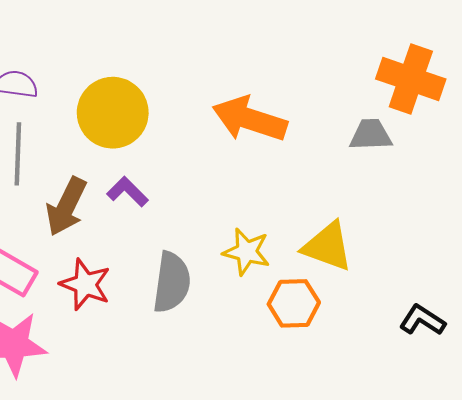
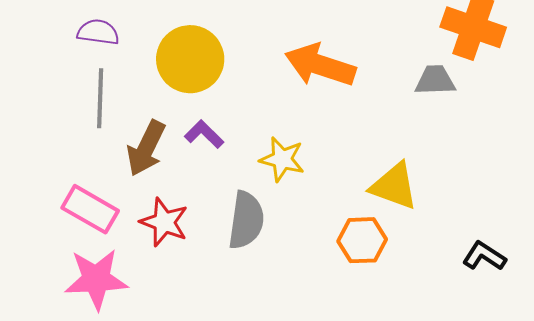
yellow star: (246, 252) -> (282, 159), moved

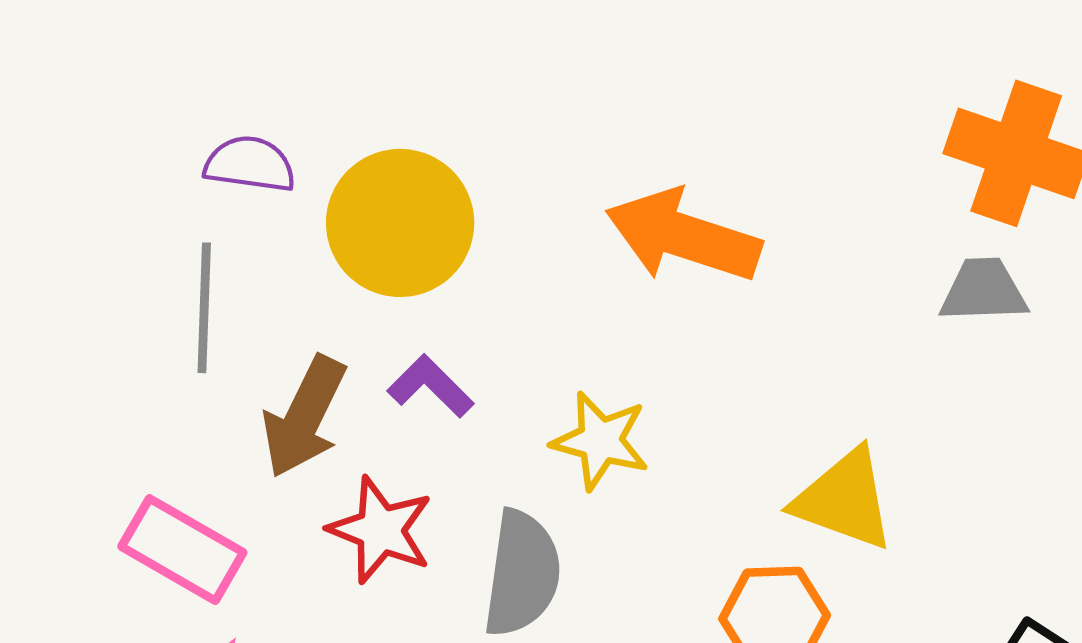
purple semicircle: (98, 32) -> (250, 164), moved
gray trapezoid: (435, 80) -> (984, 290), moved
red star: (164, 222) -> (380, 530), moved

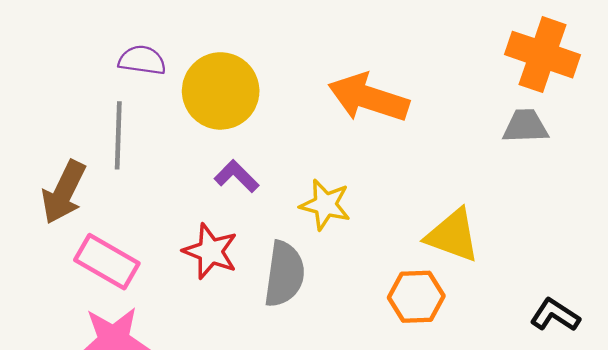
brown arrow: (304, 417) -> (64, 192), moved

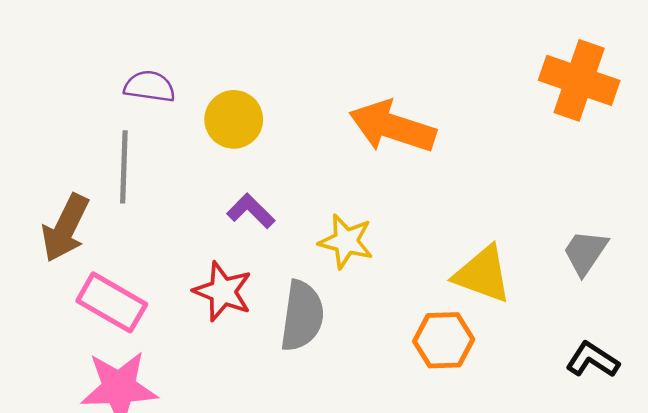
yellow circle: (221, 91) -> (234, 119), size x0.7
gray trapezoid: (525, 126) -> (585, 252), moved, turned -54

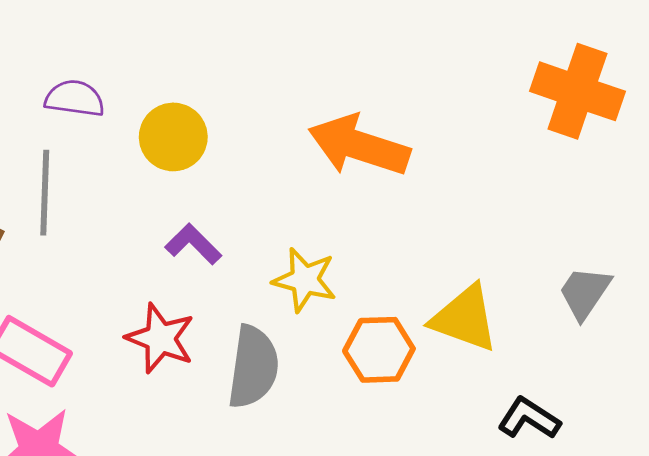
orange hexagon: (444, 340) -> (379, 350), moved
black L-shape: (592, 360) -> (529, 418), moved

